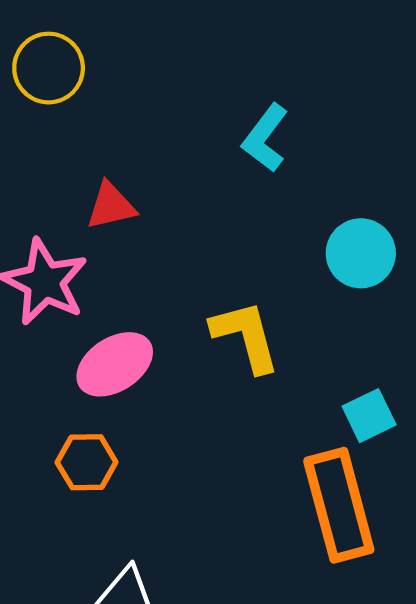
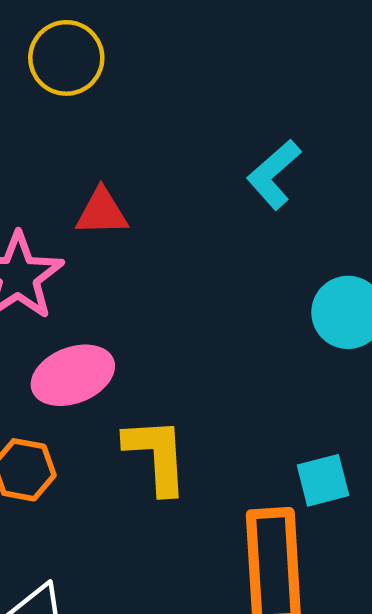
yellow L-shape: (246, 336) -> (156, 455), moved

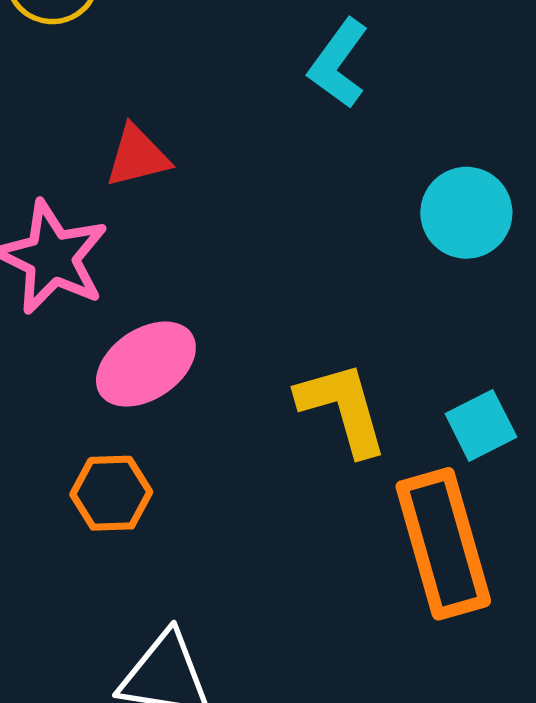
yellow L-shape: (156, 455) -> (343, 408), moved

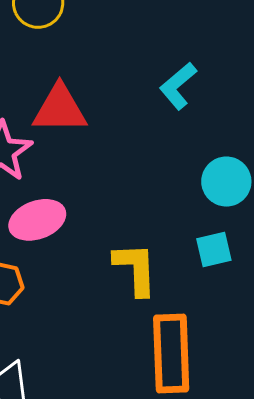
red triangle: (137, 156) -> (60, 109), size x1.5
cyan square: (481, 425) -> (214, 249), moved

